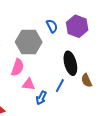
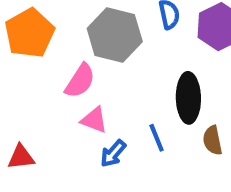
blue line: (60, 86) -> (157, 138), turned -64

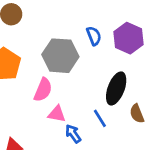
black ellipse: (188, 98) -> (116, 88), turned 32
blue arrow: (113, 153) -> (73, 134), turned 114

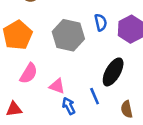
pink semicircle: (43, 90) -> (29, 73), moved
brown semicircle: (137, 114) -> (127, 109), moved

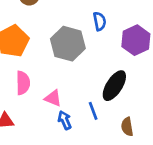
blue semicircle: (101, 22) -> (100, 21), moved
pink semicircle: (29, 73) -> (23, 83), turned -35

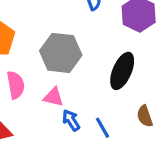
gray hexagon: (68, 44) -> (61, 53), moved
blue line: (93, 111) -> (103, 128), moved

